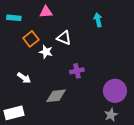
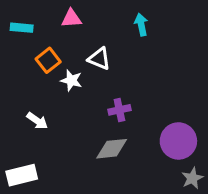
cyan arrow: (98, 20) -> (141, 25), moved
gray diamond: (56, 96) -> (112, 149), moved
gray star: (111, 115) -> (192, 178), moved

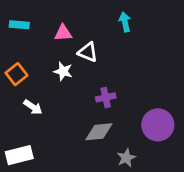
pink triangle: (71, 18) -> (63, 33), moved
orange square: (48, 60) -> (16, 74), moved
gray star: (192, 178) -> (126, 158), moved

